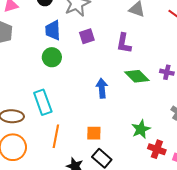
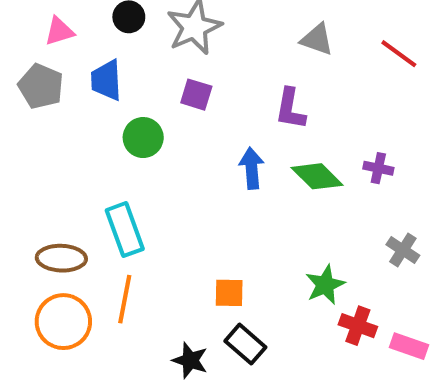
blue trapezoid: (53, 30) -> (106, 80), moved
purple square: (87, 36) -> (196, 95), moved, turned 35
blue arrow: (102, 88) -> (252, 168), moved
orange line: (56, 136) -> (125, 299), moved

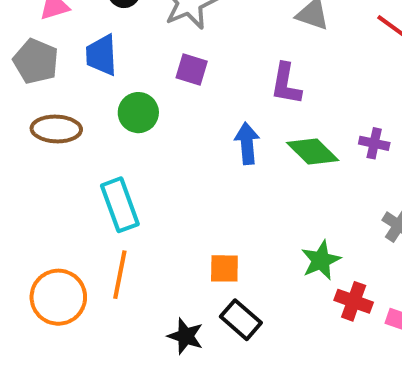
brown ellipse: (61, 258) -> (56, 129), moved

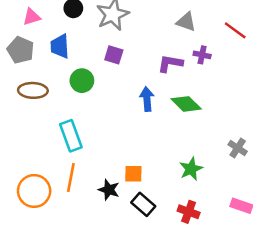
purple L-shape: (286, 84) -> (170, 63), turned 90
purple cross: (374, 143) -> (202, 55), moved
red cross: (354, 301) -> (189, 212), moved
black star: (185, 336) -> (109, 190), moved

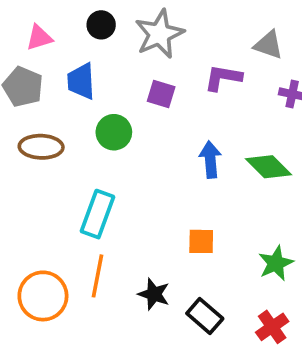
purple L-shape: (170, 63) -> (223, 78), moved
cyan rectangle: (71, 136) -> (97, 214), turned 40
orange square: (133, 174) -> (201, 241), moved
red cross: (189, 212) -> (272, 327), turned 35

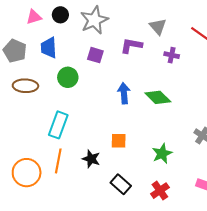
pink triangle: (39, 38) -> (34, 17), moved
gray triangle: (269, 45) -> (158, 26), turned 30
black star: (154, 294) -> (91, 159), moved

